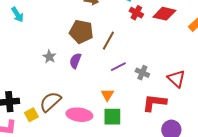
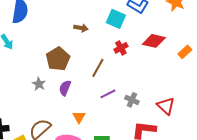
red cross: (136, 13) -> (121, 48), moved, turned 32
brown pentagon: (81, 32) -> (58, 59), moved, turned 30
orange triangle: (107, 95) -> (79, 117), moved

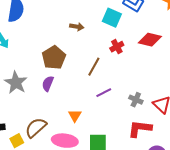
gray star: (39, 84) -> (16, 83), moved, size x1.6
purple semicircle: (65, 88) -> (48, 84), moved
gray cross: (132, 100) -> (136, 100), moved

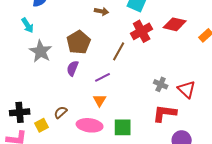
red cross: (117, 47) -> (142, 31), size x1.5
gray star: (16, 83) -> (41, 51), moved
purple line: (104, 93) -> (103, 77), moved
brown semicircle: (36, 128) -> (61, 112), size x0.6

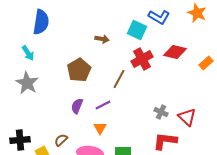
gray star: (41, 51) -> (27, 83), moved
purple semicircle: (73, 68) -> (77, 106), moved

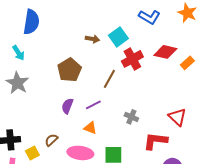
cyan square: (137, 30) -> (118, 37), moved, turned 30
orange rectangle: (206, 63) -> (187, 63), moved
gray cross: (161, 112) -> (131, 117), moved
orange triangle: (100, 128) -> (90, 128), turned -40

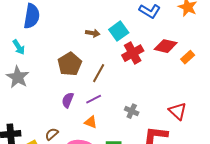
brown line: (109, 79) -> (99, 73), moved

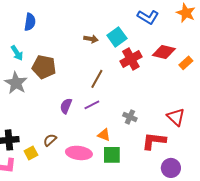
blue semicircle: (32, 16) -> (30, 22), size x0.7
brown pentagon: (70, 64) -> (44, 67), moved, turned -30
orange triangle: (91, 122) -> (104, 135), moved

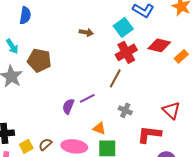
cyan square: (117, 37) -> (123, 27), moved
brown line: (97, 79) -> (115, 78), moved
purple semicircle: (66, 106) -> (68, 106), moved
brown semicircle: (50, 140) -> (45, 144), moved

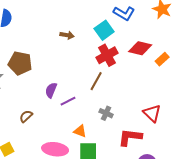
purple semicircle: (68, 106) -> (51, 90), moved
brown semicircle: (45, 144) -> (26, 116), moved

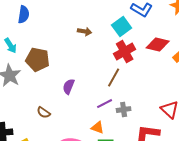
purple line: (68, 101) -> (105, 104), moved
gray cross: (106, 113) -> (124, 110), turned -32
brown semicircle: (26, 116) -> (44, 113), turned -104

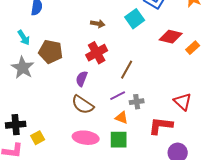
red cross: (125, 52) -> (97, 53), moved
brown semicircle: (44, 113) -> (83, 105), moved, size x1.6
orange triangle: (98, 128) -> (122, 118), moved

